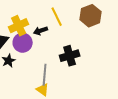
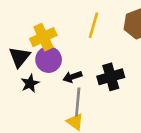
yellow line: (57, 17) -> (94, 25), turned 42
black arrow: (41, 31) -> (72, 77), moved

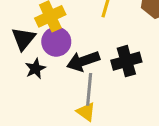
black arrow: (72, 77) -> (83, 61), size x1.5

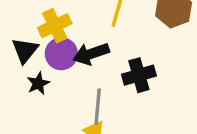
black arrow: (83, 61) -> (91, 54), moved

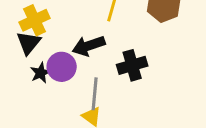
yellow cross: (55, 26) -> (35, 20), moved
purple circle: (61, 54) -> (62, 67), moved

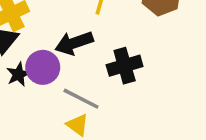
gray line: (95, 94) -> (81, 99), turned -68

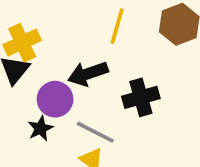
black star: (18, 74) -> (40, 128), moved

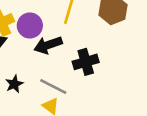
purple circle: (55, 99) -> (30, 25), moved

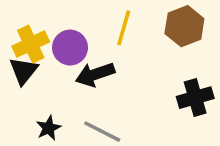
black cross: (86, 62) -> (195, 98), moved

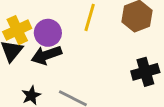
black arrow: (95, 74) -> (46, 55), moved

